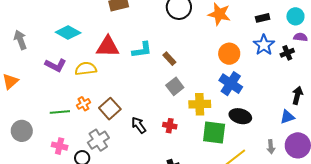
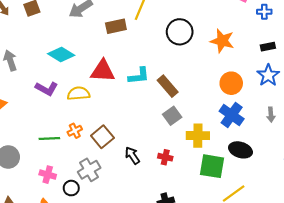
brown rectangle: (169, 59) -> (168, 86), size x1.5
gray arrow: (271, 147) -> (271, 115), moved

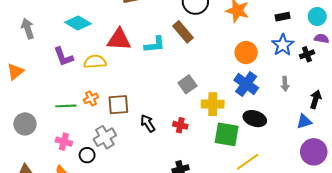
brown rectangle: (168, 86) -> (183, 32), moved
purple L-shape: (47, 89) -> (63, 57), turned 40
brown square: (102, 137) -> (118, 105), turned 35

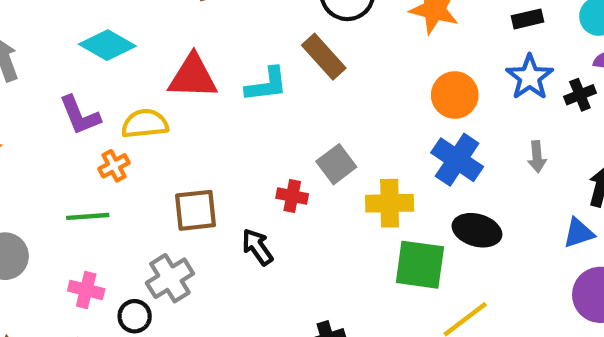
orange cross: (91, 98) -> (114, 166), moved
red cross: (180, 125) -> (292, 196), moved

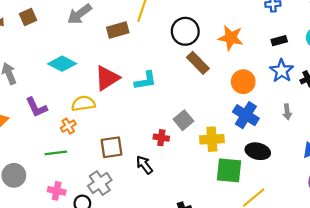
brown rectangle: (324, 57) -> (198, 63), moved
red triangle: (193, 77) -> (107, 78), turned -32
purple L-shape: (80, 115) -> (36, 107), moved

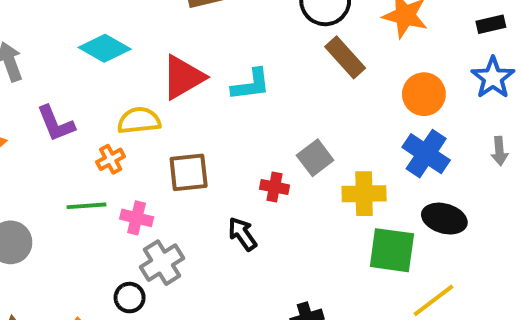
brown square: (112, 147) -> (189, 172), moved
pink cross: (57, 191) -> (137, 218), moved

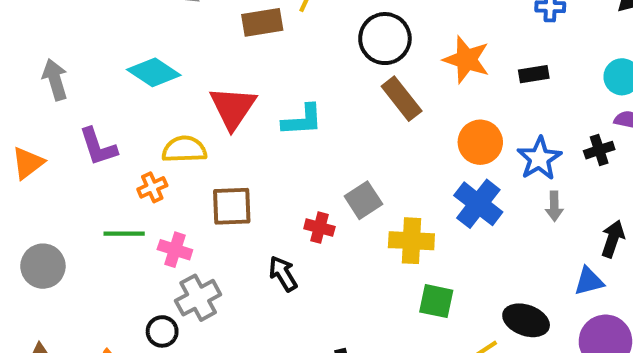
black rectangle: (491, 24) -> (534, 74), moved
red triangle: (183, 77) -> (233, 108), turned -30
blue star: (493, 78) -> (539, 158), moved
black ellipse: (444, 219) -> (526, 320), moved
green square: (392, 250) -> (436, 301), size x0.7

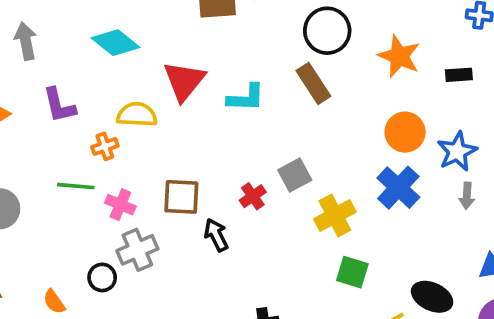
brown rectangle: (402, 99) -> (313, 83), moved
brown square: (232, 206) -> (181, 197), moved
red cross: (319, 228) -> (253, 196), turned 35
yellow cross: (411, 241) -> (335, 216), turned -36

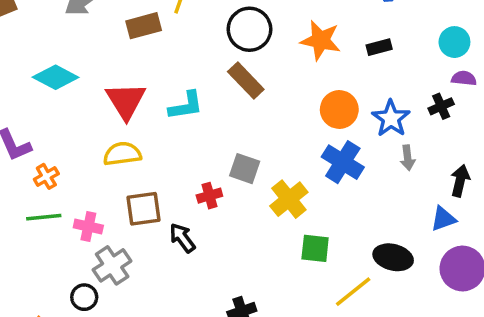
yellow semicircle: (137, 115) -> (122, 154), moved
orange cross: (105, 146) -> (46, 176), moved
gray square: (295, 175) -> (245, 169), turned -32
red cross: (253, 196) -> (209, 196), turned 30

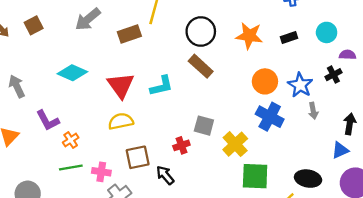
cyan circle: (454, 42) -> (327, 32), moved
green square: (315, 248) -> (255, 176), size x1.4

